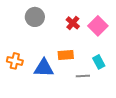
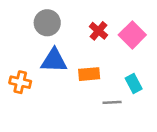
blue triangle: (44, 68) -> (54, 61), moved

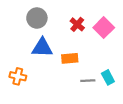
orange cross: (20, 82) -> (18, 76), moved
cyan rectangle: (134, 83) -> (108, 77), moved

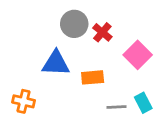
gray circle: (37, 18) -> (74, 24), moved
pink square: (104, 28) -> (138, 55), moved

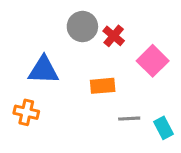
blue triangle: (56, 63) -> (43, 70), moved
cyan rectangle: (143, 103) -> (164, 128), moved

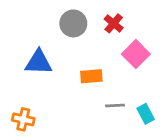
red cross: (114, 36) -> (114, 23), moved
orange cross: (26, 112) -> (23, 119), moved

